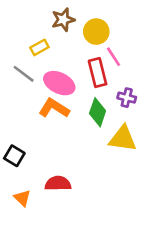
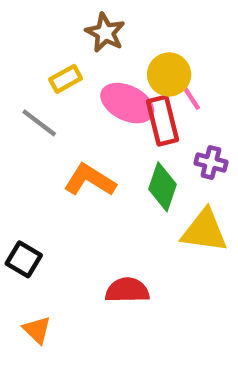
brown star: (63, 20) -> (105, 33), turned -30
yellow circle: (96, 32) -> (169, 74), moved
pink ellipse: (59, 83) -> (127, 103), moved
red semicircle: (58, 183) -> (127, 290), moved

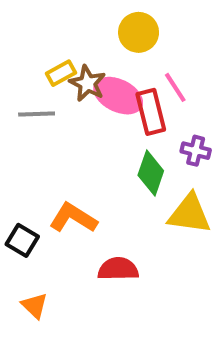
brown star: (105, 33) -> (88, 83), moved
yellow circle: (169, 74) -> (139, 32), moved
gray line: (39, 123) -> (37, 114), turned -39
orange L-shape: (90, 180) -> (73, 218), moved

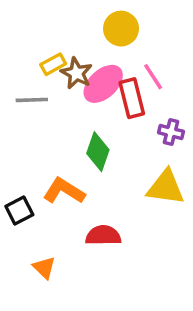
pink ellipse: (118, 96) -> (103, 84), turned -69
green diamond: (151, 173) -> (98, 152), moved
black square: (22, 240) -> (19, 211), turned 32
orange triangle: (35, 306) -> (44, 268), moved

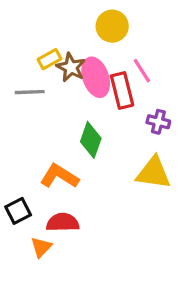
pink ellipse: (103, 84) -> (96, 77), turned -66
black square: (19, 211) -> (18, 211), moved
red semicircle: (103, 235) -> (63, 222), moved
orange triangle: (44, 268) -> (41, 247), turned 30

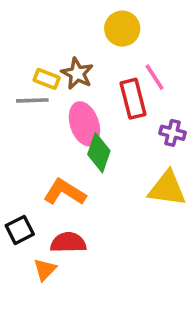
yellow rectangle: (49, 59) -> (47, 79), moved, turned 50
pink ellipse: (96, 77) -> (84, 124), moved

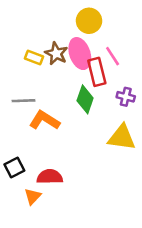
gray line: (32, 100) -> (23, 101), moved
pink ellipse: (84, 124) -> (80, 54), moved
green diamond: (99, 153) -> (85, 99), moved
orange L-shape: (65, 192) -> (44, 120), moved

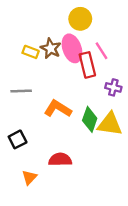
green diamond: (85, 99) -> (90, 119), moved
orange L-shape: (44, 120) -> (58, 109), moved
black square: (14, 168) -> (18, 139), moved
red semicircle: (50, 177) -> (60, 160), moved

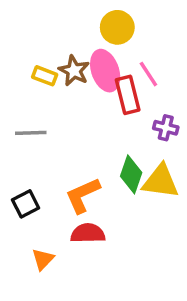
orange L-shape: (58, 109) -> (83, 195), moved, turned -56

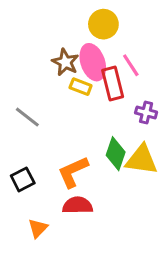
yellow rectangle: (45, 76) -> (81, 87), moved
gray line: (31, 133) -> (27, 117), turned 40

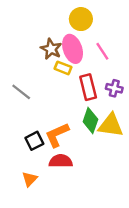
red rectangle: (113, 84) -> (88, 87), moved
black square: (23, 179) -> (34, 141), moved

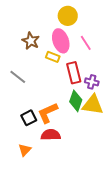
brown star: (51, 49) -> (31, 41), moved
purple cross: (114, 88) -> (92, 82), moved

